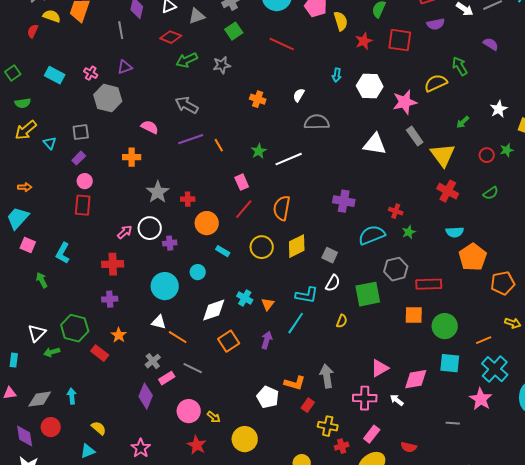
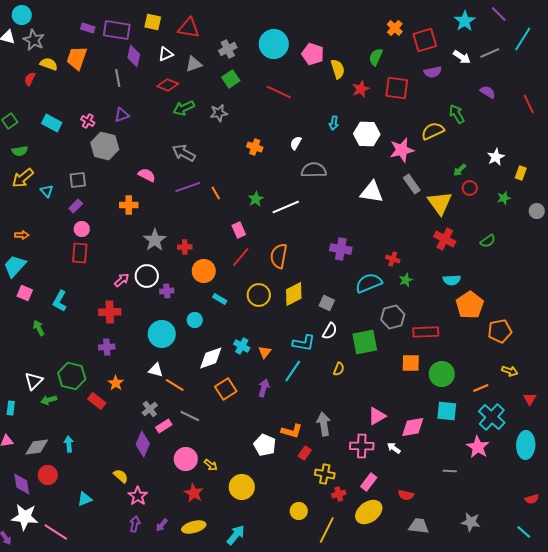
red circle: (487, 155) -> (470, 188), moved
yellow semicircle: (99, 428) -> (121, 476), moved

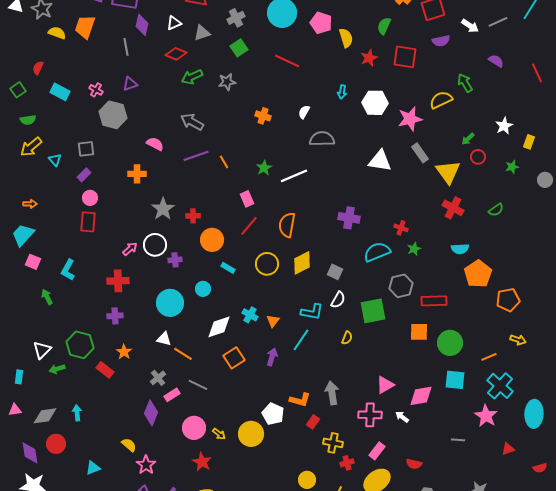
red semicircle: (30, 79) -> (38, 68), moved
red triangle: (530, 399) -> (508, 449), moved, turned 40
yellow circle: (242, 487) -> (251, 434), moved

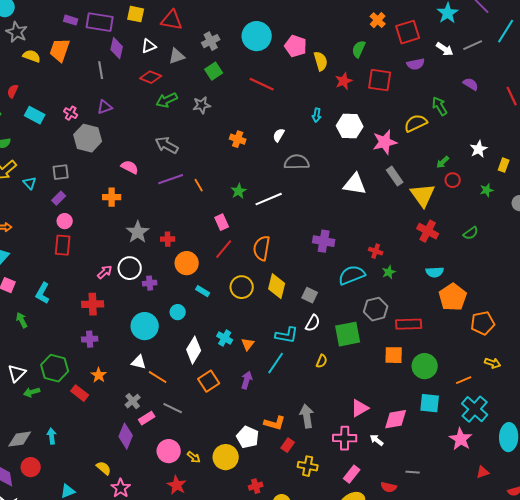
yellow diamond: (302, 263) -> (277, 286), turned -50
white diamond: (219, 327) -> (194, 350), turned -40
gray line: (458, 440) -> (413, 472), moved
red cross: (347, 463) -> (256, 486), moved

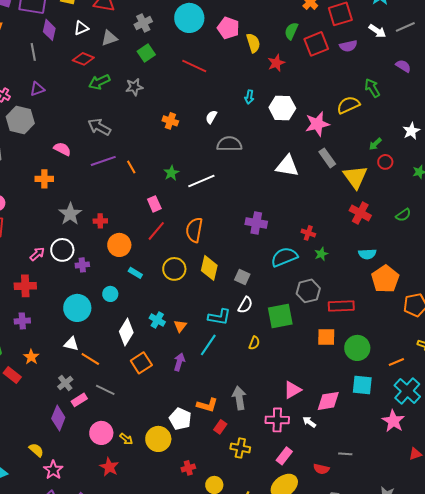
red square: (380, 80) -> (316, 44), moved, turned -30

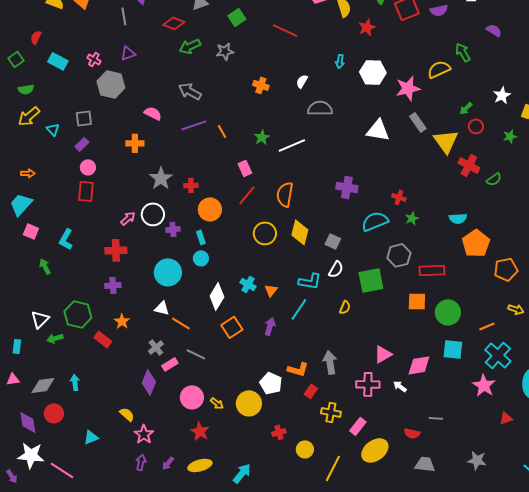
red cross: (360, 213) -> (469, 165), moved
cyan rectangle: (135, 273) -> (201, 237), moved, turned 40
pink rectangle: (284, 456) -> (358, 426), moved

